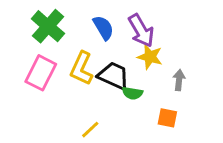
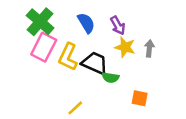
purple arrow: (141, 31) -> (118, 25), size x0.7
pink rectangle: (41, 73) -> (44, 47), moved
gray arrow: (179, 80) -> (149, 48), moved

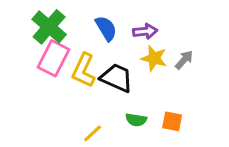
purple arrow: (118, 25) -> (145, 31), turned -66
gray arrow: (149, 48) -> (184, 60), turned 35
green semicircle: (110, 78) -> (136, 120), moved

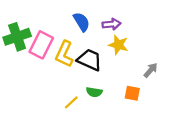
green cross: (49, 27) -> (17, 37), moved, turned 30
gray arrow: (184, 60) -> (151, 70), moved
green semicircle: (136, 120) -> (94, 92), moved

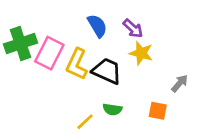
purple arrow: (111, 24) -> (133, 28), turned 48

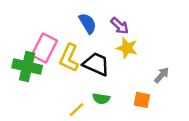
green cross: (20, 44) -> (27, 67), moved, turned 32

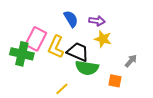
purple arrow: (120, 26) -> (97, 21), turned -35
green semicircle: (101, 99) -> (87, 68), moved, size x1.6

